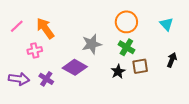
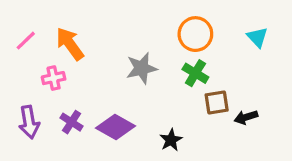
black arrow: (172, 60) -> (246, 117), moved, turned -128
purple diamond: (75, 67) -> (116, 127), moved
black star: (118, 72) -> (171, 140), moved
purple arrow: (19, 79) -> (29, 122), turned 72

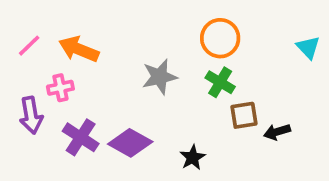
cyan triangle: (257, 37) -> (308, 47), moved
orange arrow: (70, 44) -> (79, 49), turned -32
purple arrow: (29, 122) -> (31, 115), moved
purple cross: (71, 122) -> (81, 137), size x1.4

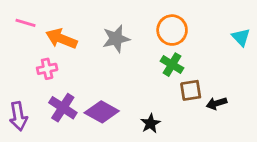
pink line: (29, 46) -> (26, 23), moved, turned 60
gray star: (160, 77) -> (116, 39), moved
purple arrow: (31, 115) -> (18, 116), moved

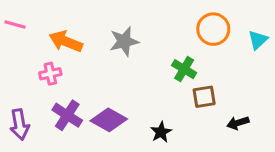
pink line: (26, 23) -> (15, 25), moved
orange circle: (172, 30) -> (213, 29), moved
cyan triangle: (241, 37) -> (258, 40), turned 30
black arrow: (217, 103) -> (238, 123), moved

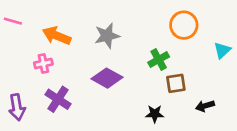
cyan triangle: (258, 40) -> (222, 50), moved
green cross: (184, 69) -> (159, 60), turned 30
purple diamond: (109, 120) -> (107, 78), moved
black star: (161, 132) -> (155, 114), moved, turned 30

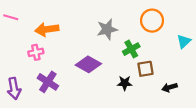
orange arrow: (57, 36) -> (47, 29), turned -30
gray star: (107, 36) -> (107, 29), moved
black star: (155, 114) -> (125, 83), moved

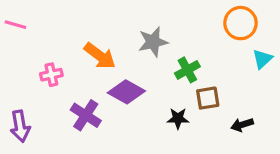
orange circle: (152, 21) -> (241, 23), moved
orange arrow: (47, 29) -> (100, 56), moved, turned -135
purple cross: (48, 82) -> (86, 115), moved

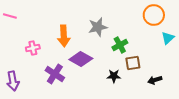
orange arrow: (100, 56) -> (64, 36), turned 50

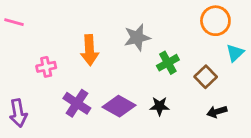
purple diamond: (81, 59) -> (119, 106), moved
brown square: (133, 63) -> (206, 77), moved, turned -35

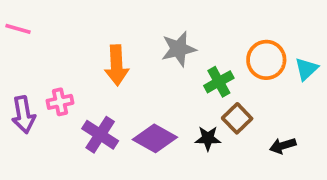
orange circle: (215, 21) -> (266, 60), moved
pink cross: (46, 67) -> (60, 102), moved
brown square: (206, 77) -> (237, 118), moved
purple arrow: (18, 113) -> (23, 115), moved

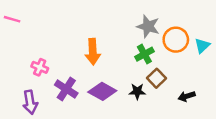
gray star: (179, 49) -> (148, 26), moved, turned 30
orange arrow: (117, 65) -> (93, 52), moved
pink cross: (60, 102) -> (40, 67), turned 35
purple arrow: (23, 115) -> (30, 102), moved

